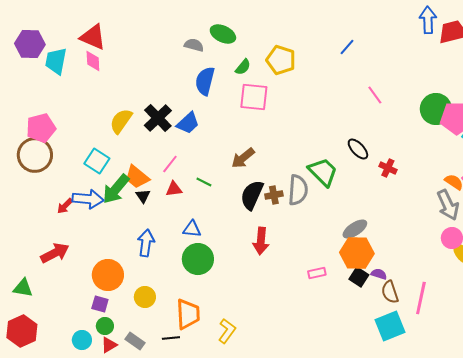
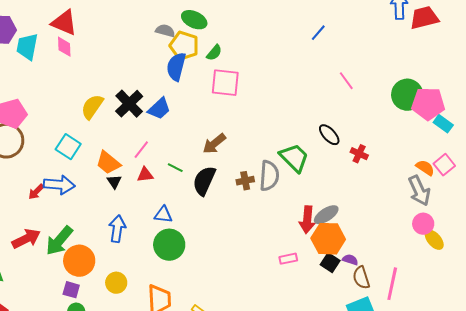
yellow pentagon: (281, 60) -> (184, 46), moved
green arrow: (116, 189) -> (59, 241), moved
black semicircle: (252, 195) -> (204, 181), moved
red arrow: (261, 241) -> (307, 220), moved

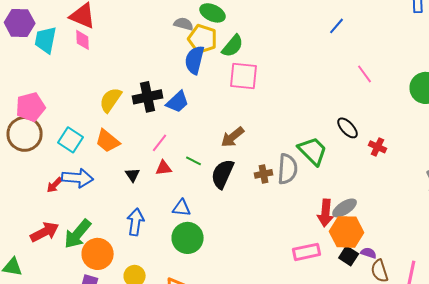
green semicircle: (214, 53) -> (233, 46), size x1.4
black cross: (129, 104) -> (148, 97), turned 32
cyan square: (68, 147) -> (71, 140), moved
orange trapezoid: (108, 163) -> (108, 141), moved
pink rectangle: (288, 259) -> (307, 252), size x1.5

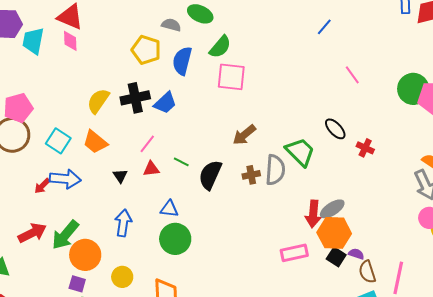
yellow pentagon: (203, 39) -> (146, 50), moved
brown arrow: (233, 137) -> (244, 135), moved

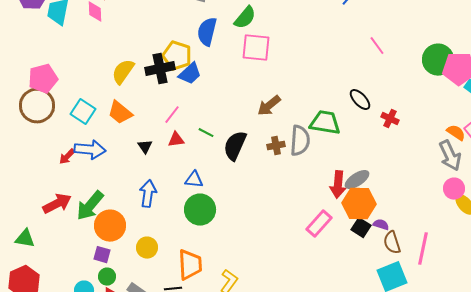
yellow pentagon: (146, 50) -> (177, 56), moved
green trapezoid: (300, 152) -> (325, 123), turned -36
pink rectangle: (294, 253) -> (319, 224), turned -36

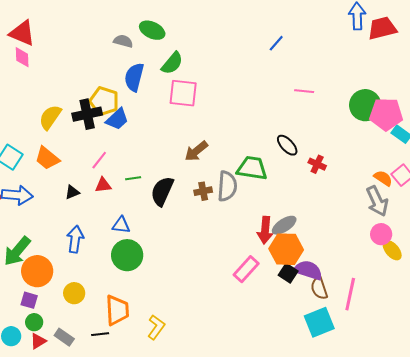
pink line: (377, 46) -> (304, 91), turned -48
green line: (206, 133) -> (133, 178), turned -35
black triangle: (145, 147) -> (72, 192), turned 42
purple semicircle: (381, 225) -> (308, 270), size x1.8

